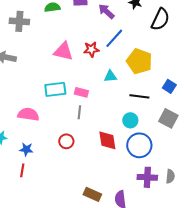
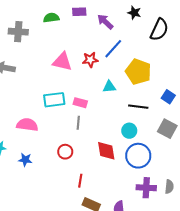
red line: (22, 170) -> (80, 181), moved

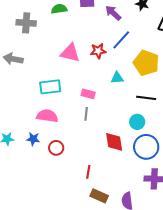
cyan rectangle: (54, 100) -> (50, 87), moved
pink semicircle: (27, 125) -> (47, 116), moved
red circle: (65, 152) -> (56, 148), moved
blue star: (25, 160) -> (33, 139), moved

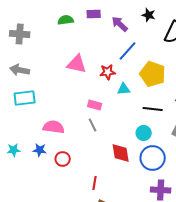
gray cross: (26, 23) -> (20, 34), moved
red star: (98, 51) -> (108, 72), moved
cyan rectangle: (50, 87) -> (25, 98), moved
gray line: (86, 114) -> (93, 125), turned -32

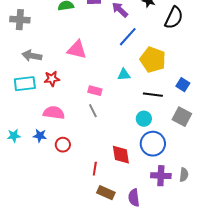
gray arrow: (20, 70) -> (32, 56), moved
red star: (108, 72) -> (52, 79), moved
red diamond: (121, 153) -> (121, 155), moved

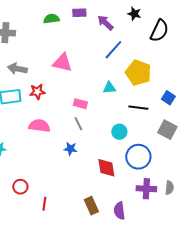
cyan circle: (144, 119) -> (119, 132), moved
blue star: (40, 136) -> (70, 149), moved
red circle: (63, 145) -> (20, 187), moved
red line: (95, 169) -> (44, 204), moved
brown rectangle: (106, 193) -> (91, 206), turned 42

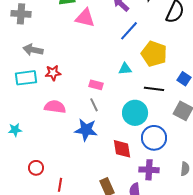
pink triangle: (62, 63) -> (85, 18), moved
cyan circle: (119, 132) -> (135, 113), size x1.6
blue star: (70, 149) -> (86, 130), size x1.6
purple cross: (146, 189) -> (149, 170), moved

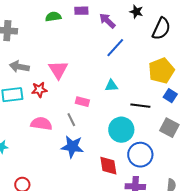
pink triangle: (85, 18) -> (58, 70), moved, turned 45
yellow pentagon: (154, 54) -> (161, 71), moved, turned 30
gray line: (94, 105) -> (71, 120), moved

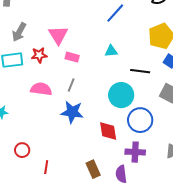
gray arrow: (19, 67) -> (19, 32), turned -72
pink rectangle: (82, 102) -> (72, 57), moved
gray line: (71, 120) -> (71, 85), turned 48

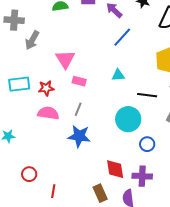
gray arrow: (19, 32) -> (32, 40), moved
red star: (39, 55) -> (46, 88), moved
blue circle: (140, 120) -> (147, 144), size x0.6
red diamond: (108, 131) -> (115, 169), moved

